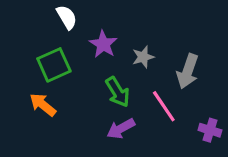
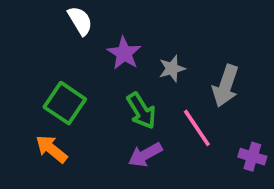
green square: (54, 65) -> (65, 103), moved, turned -32
orange arrow: (43, 105) -> (51, 149), moved

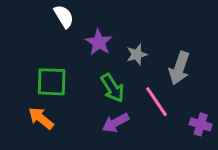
green square: (65, 103) -> (52, 82), turned -32

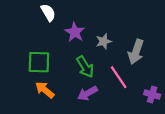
orange arrow: (41, 118) -> (45, 90), moved

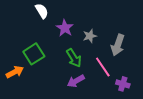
green square: (39, 62) -> (34, 54), turned -35
orange arrow: (45, 90) -> (15, 72), moved, turned 114
purple cross: (152, 94) -> (123, 84), moved

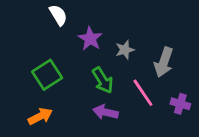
orange arrow: (15, 72) -> (40, 116), moved
purple arrow: (76, 81) -> (105, 112), turned 42
purple cross: (123, 84) -> (180, 104), moved

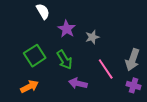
gray arrow: (164, 62) -> (132, 60), moved
green arrow: (103, 80) -> (65, 60), moved
purple cross: (180, 104) -> (134, 85), moved

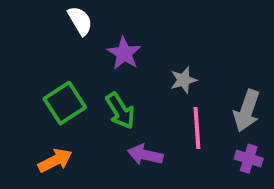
gray star: (92, 37) -> (184, 80), moved
pink line: (106, 69) -> (197, 128), turned 30

